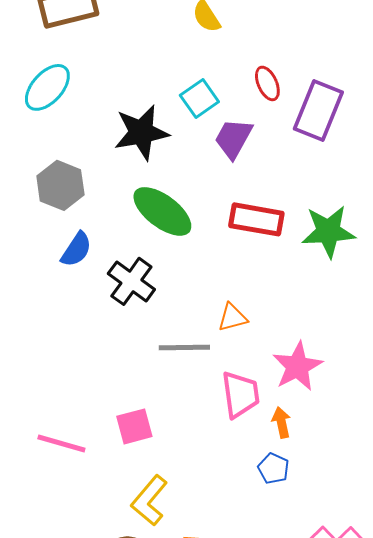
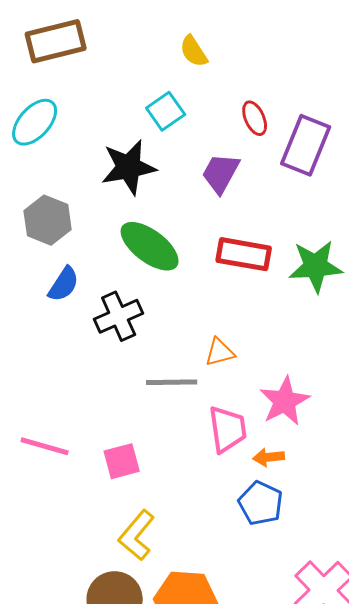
cyan square: (199, 98) -> (166, 111), moved
black cross: (131, 281) -> (119, 316), turned 30
orange arrow: (281, 422) -> (269, 457), turned -84
pink line: (61, 443) -> (45, 446), moved
blue pentagon: (273, 468) -> (261, 503), size x1.4

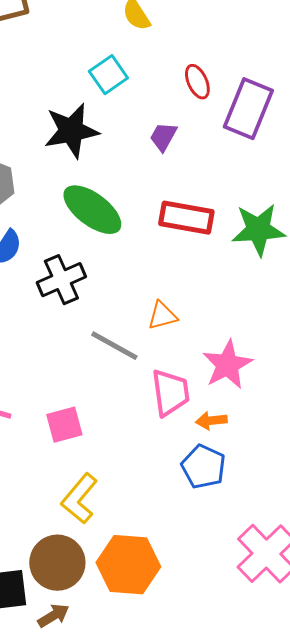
purple trapezoid: (221, 173) -> (163, 137), size x0.7
gray line: (172, 382) -> (114, 346), turned 30

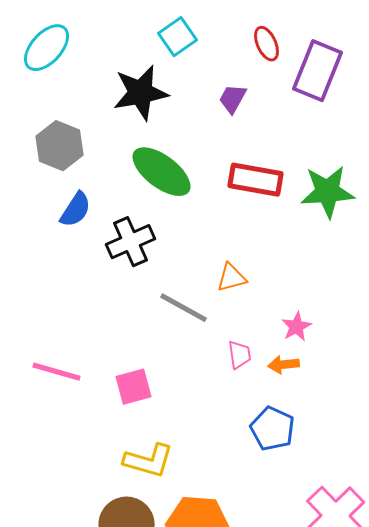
pink star: (227, 365) -> (296, 327), size x0.6
pink trapezoid: (170, 393) -> (240, 355), size x0.6
orange arrow: (211, 421) -> (284, 365), moved
yellow L-shape: (79, 499) -> (148, 461), turned -114

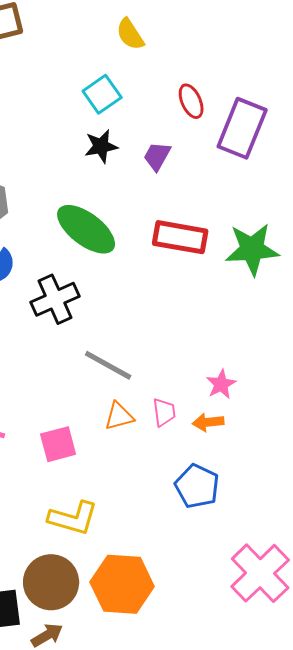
black star: (140, 93) -> (101, 146), moved, size x0.6
orange triangle: (232, 278) -> (119, 416), moved

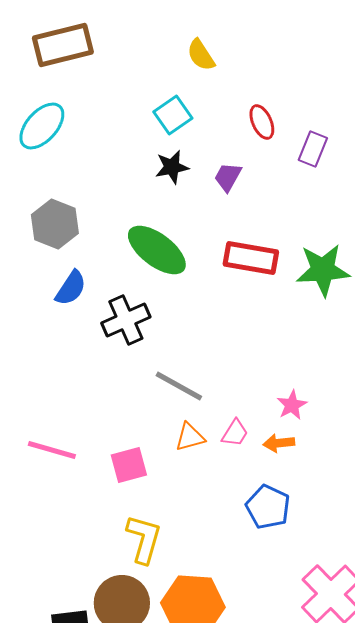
purple rectangle: (242, 128) -> (313, 149), size x0.6
pink trapezoid: (164, 412) -> (235, 433), turned 40
yellow L-shape: (73, 518) -> (144, 539), turned -90

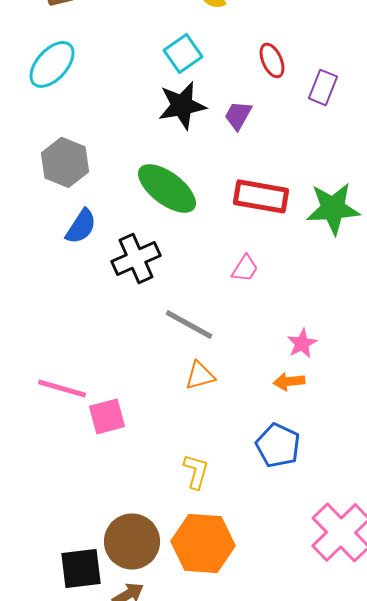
black star: (172, 167) -> (182, 105), size x1.4
pink trapezoid: (235, 433) -> (245, 268), moved
pink square: (129, 465) -> (107, 416), moved
yellow L-shape: (144, 539) -> (196, 471), moved, size x0.7

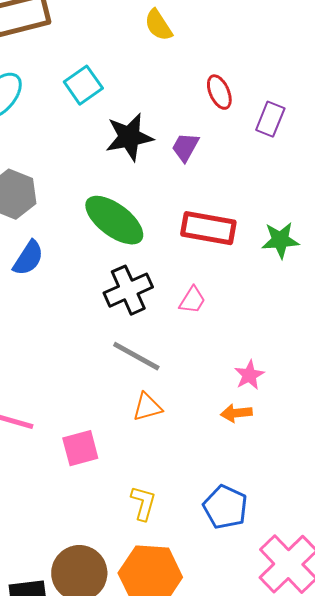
cyan square: (183, 53) -> (83, 85), moved
green star: (333, 208) -> (280, 240), size x0.7
black cross: (136, 258) -> (128, 290), moved
pink square: (107, 416) -> (80, 448), moved
blue pentagon: (278, 445) -> (225, 507), moved

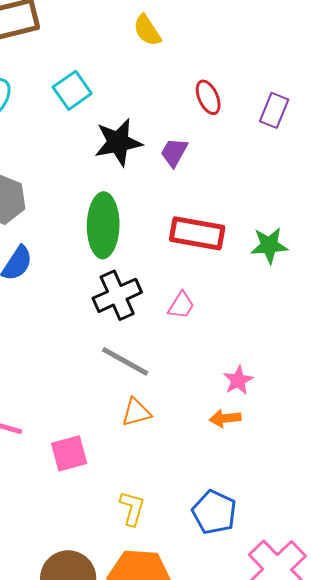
purple rectangle: (270, 119) -> (274, 110), moved
green ellipse: (114, 220) -> (103, 225), turned 54

